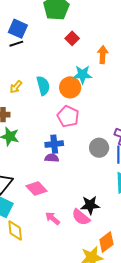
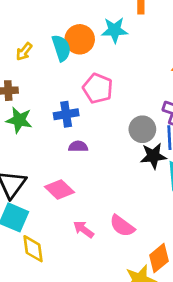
orange circle: (70, 87) -> (80, 39), moved
blue cross: (54, 144) -> (66, 114), moved
black star: (90, 205) -> (153, 156), moved

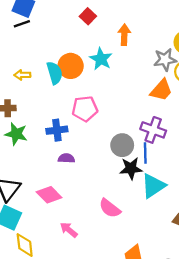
cyan star: (115, 30) -> (101, 59), turned 30
yellow arrow: (24, 52) -> (22, 75), turned 49
pink pentagon: (98, 88) -> (85, 109), turned -30
pink semicircle: (122, 226) -> (110, 208), moved

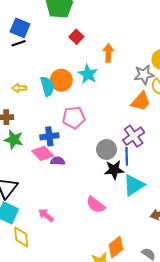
purple cross: (153, 130) -> (134, 136), turned 35
pink diamond: (49, 195) -> (43, 153), moved
pink arrow: (69, 230) -> (46, 215), moved

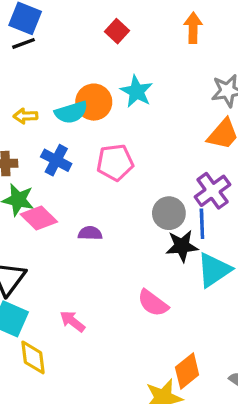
orange arrow: (108, 53) -> (193, 28), moved
cyan semicircle: (47, 86) -> (71, 112), turned 90
blue cross: (49, 136) -> (56, 160), moved, turned 36
pink diamond: (43, 153) -> (39, 218), moved

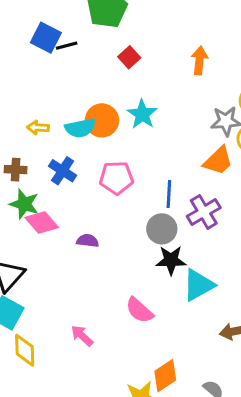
black line: (24, 43) -> (67, 46), moved
blue line: (202, 224) -> (169, 194), moved
pink arrow: (72, 321) -> (82, 336), moved

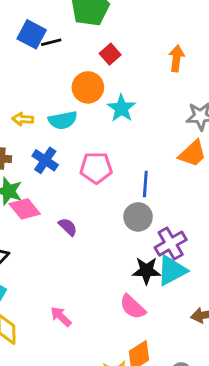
orange circle: (102, 120) -> (88, 87), moved
purple cross: (204, 212) -> (171, 244), moved
purple semicircle: (88, 241) -> (68, 227), turned 36
black star: (171, 260) -> (146, 271), moved
pink semicircle: (139, 310) -> (133, 307), moved

